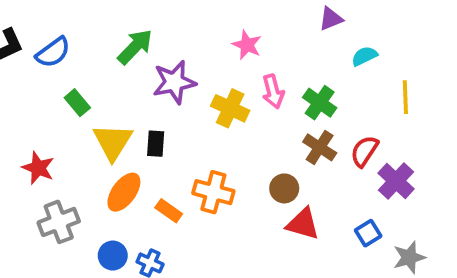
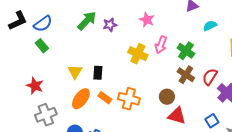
purple star: (174, 82) -> (110, 25), moved, size x0.6
pink arrow: (273, 91) -> (161, 45), turned 36
green rectangle: (77, 103) -> (42, 46), moved
yellow triangle: (113, 142) -> (75, 72), size x0.7
orange rectangle: (169, 211) -> (105, 98), moved

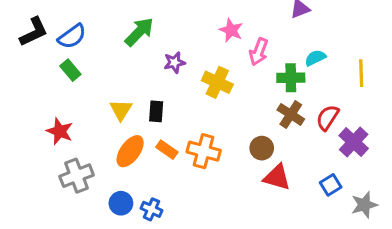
purple star: (110, 25) -> (174, 62), moved
cyan semicircle: (210, 26) -> (315, 58), moved
pink arrow: (161, 45) -> (259, 52), moved
green cross: (186, 51) -> (291, 78), turned -36

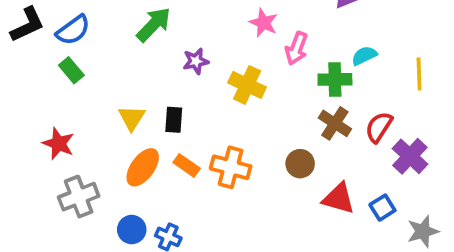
red triangle: (277, 177) -> (339, 198), moved

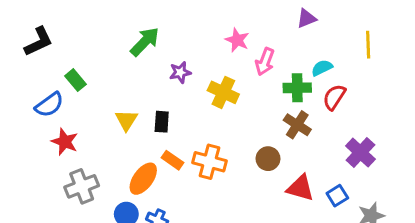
blue semicircle: (73, 30) -> (49, 105), moved
yellow line: (419, 74) -> (368, 45), moved
red semicircle: (379, 127) -> (334, 97), moved
orange ellipse: (143, 167) -> (143, 179), moved

